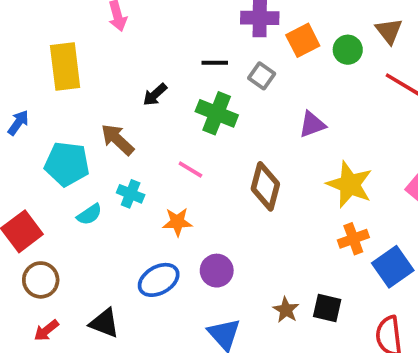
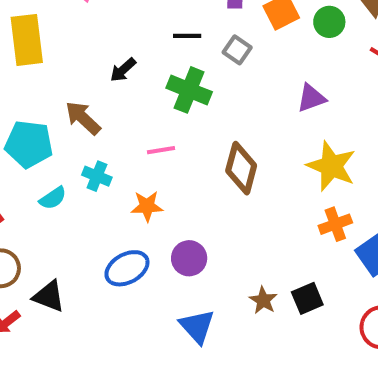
purple triangle: (312, 125) -> (311, 98), moved
pink line: (190, 169) -> (161, 150), turned -40
black square: (327, 308) -> (307, 298), turned -36
black triangle: (104, 323) -> (49, 296), moved

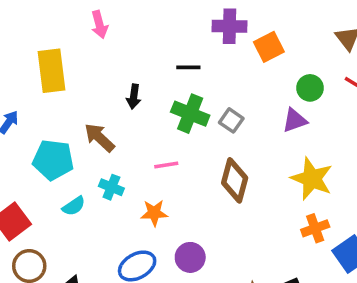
green circle: (329, 22) -> (310, 88), moved
gray square: (237, 50) -> (231, 120), moved
black arrow: (123, 70) -> (134, 96), turned -40

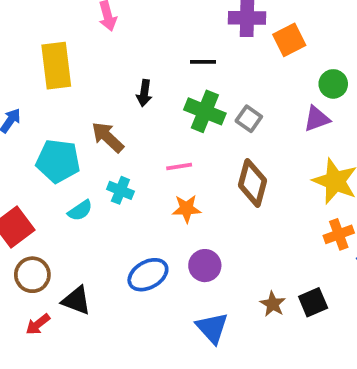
orange star: (154, 213) -> (186, 209), moved

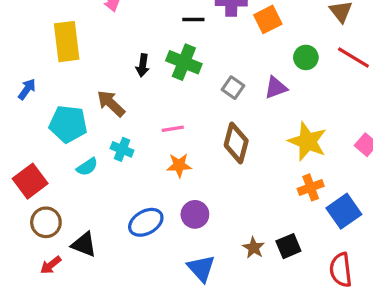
black line: (203, 62) -> (193, 19), moved
green cross: (205, 111) -> (184, 62), moved
purple triangle: (317, 119) -> (276, 88), moved

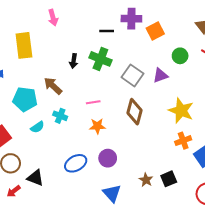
gray square: (233, 88) -> (132, 75), size x1.5

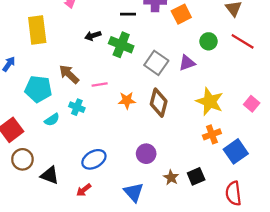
black arrow: (74, 61) -> (93, 36), moved, turned 64
pink line: (93, 102) -> (100, 84), moved
orange star: (97, 126) -> (127, 100), moved
purple circle: (108, 158) -> (146, 154), moved
red arrow: (14, 191) -> (84, 190), moved

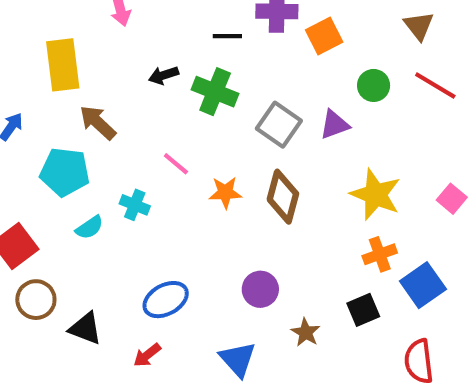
brown arrow: (69, 74) -> (98, 123), moved
pink line: (100, 84) -> (176, 164), turned 49
black square: (196, 176) -> (363, 310), moved

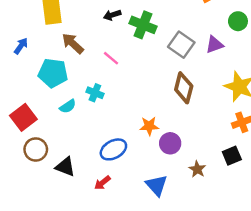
pink line: (176, 164) -> (111, 58), moved
orange star: (225, 193) -> (149, 126), moved

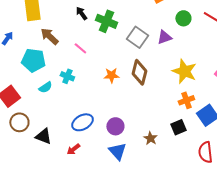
black arrow: (112, 15) -> (81, 13), turned 72
orange star: (149, 126) -> (111, 75), moved
purple circle: (170, 143) -> (115, 126), moved

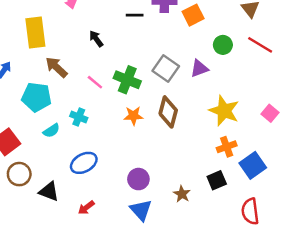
green cross: (106, 21) -> (127, 80), moved
blue ellipse: (82, 122) -> (84, 163), moved

